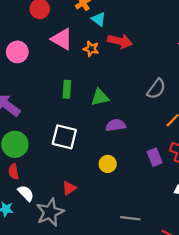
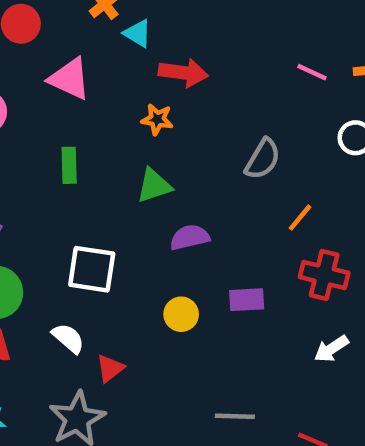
orange star: (91, 49) -> (157, 119), moved
green rectangle: (67, 89) -> (69, 165), moved
purple rectangle: (155, 157) -> (247, 300), moved, turned -66
white semicircle: (26, 193) -> (68, 338), moved

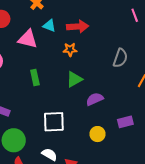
cyan triangle: (138, 33) -> (49, 26), moved
pink line: (312, 72) -> (135, 15), turned 56

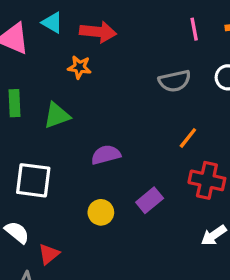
gray semicircle: (120, 58) -> (175, 81), moved, turned 48
green triangle: (74, 79) -> (57, 116), moved
purple rectangle: (125, 122) -> (150, 200), turned -35

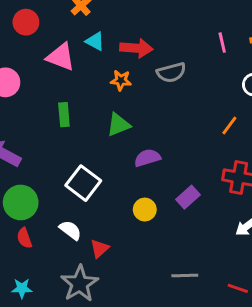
gray semicircle: (175, 81) -> (171, 73), moved
green triangle: (57, 116) -> (118, 125), moved
orange line: (188, 138) -> (229, 126), moved
white square: (33, 180) -> (83, 183), turned 32

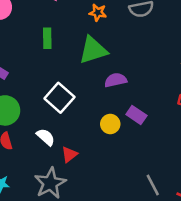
green triangle: (118, 125) -> (93, 50), size x1.4
purple rectangle: (188, 197) -> (136, 115), moved, turned 72
gray line: (185, 275) -> (153, 185), moved, turned 60

